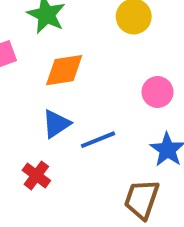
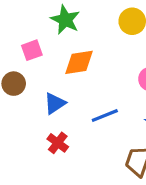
blue triangle: (56, 124) -> (55, 103), moved

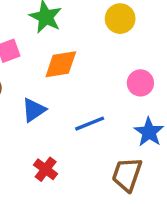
red cross: (58, 143) -> (46, 169), moved

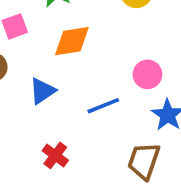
pink circle: (140, 83) -> (147, 74), moved

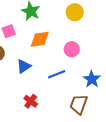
pink circle: (147, 74) -> (72, 49), moved

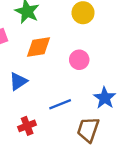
blue line: (57, 74) -> (60, 104), moved
red cross: (31, 101) -> (27, 126), turned 32

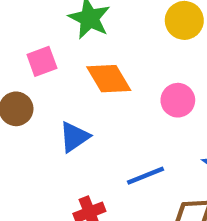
orange diamond: (39, 47) -> (109, 79), turned 68

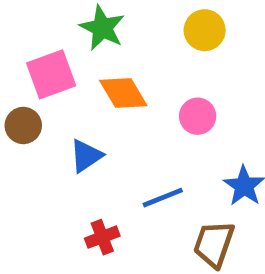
pink square: (42, 61) -> (51, 74), size x1.5

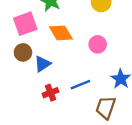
brown circle: (23, 125) -> (23, 52), moved
red cross: (102, 237) -> (51, 93), moved

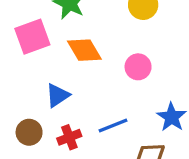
brown circle: (23, 52) -> (29, 132), moved

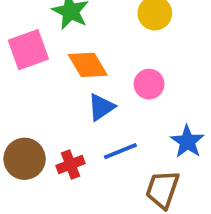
blue triangle: (58, 95) -> (101, 107), moved
brown circle: (29, 132) -> (25, 159), size x1.4

